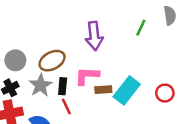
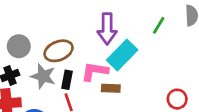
gray star: (40, 85) -> (43, 76), turned -30
cyan rectangle: (127, 90) -> (122, 55), moved

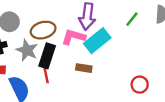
pink L-shape: (95, 71) -> (73, 37), moved
black rectangle: (67, 80) -> (47, 56), size x1.5

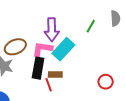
black rectangle: (47, 56) -> (38, 68), moved
red line: (46, 75) -> (49, 85), moved

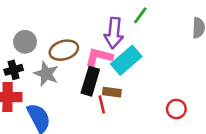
green line: (91, 26) -> (140, 15), moved

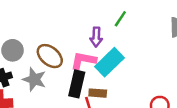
purple arrow: (114, 33) -> (96, 37), size x0.7
brown ellipse: (64, 50) -> (50, 56), turned 60

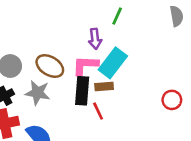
brown rectangle: (98, 93) -> (104, 87), moved

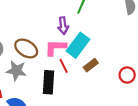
brown rectangle: (104, 87) -> (91, 65), moved, turned -32
black rectangle: (82, 91) -> (49, 82), moved
red line: (98, 111) -> (64, 66), moved

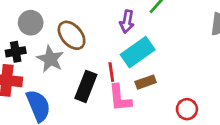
pink L-shape: (55, 47) -> (120, 98), moved, turned -115

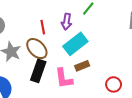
brown ellipse: (72, 35) -> (37, 49), moved
red line: (111, 72) -> (43, 27), moved

